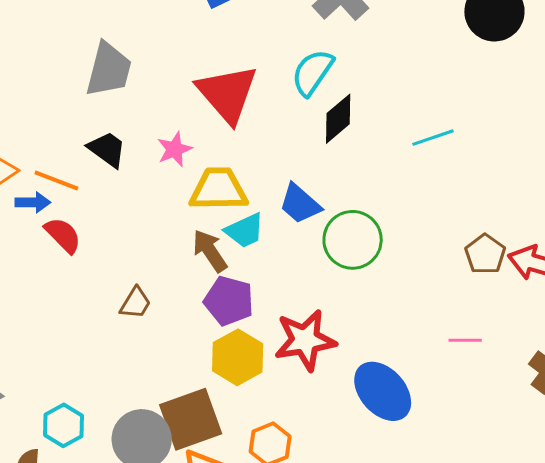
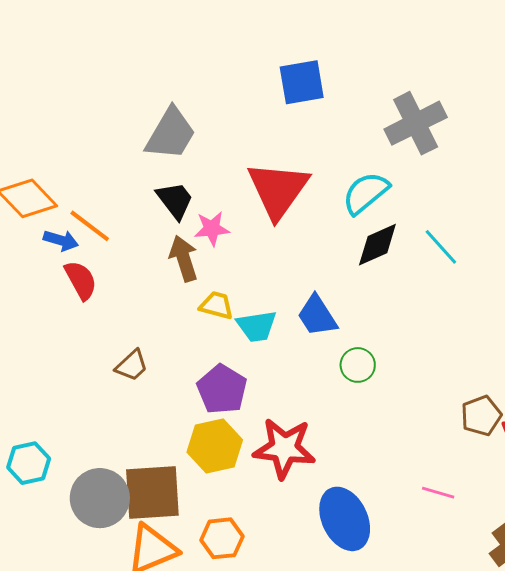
cyan line: (433, 138) -> (441, 247), moved, turned 51
black trapezoid: (107, 149) -> (175, 200), moved
yellow trapezoid: (219, 189) -> (216, 305), moved, size x0.6
green circle: (353, 240) -> (358, 365), size x0.6
brown arrow: (210, 251) -> (184, 258), moved

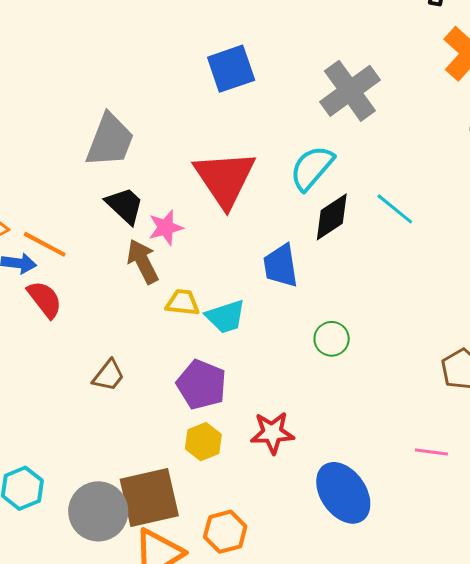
blue trapezoid: (317, 316) -> (281, 266), moved, turned 33
yellow hexagon: (215, 446) -> (203, 442), size x0.7
red star: (284, 448) -> (272, 433), size x0.7

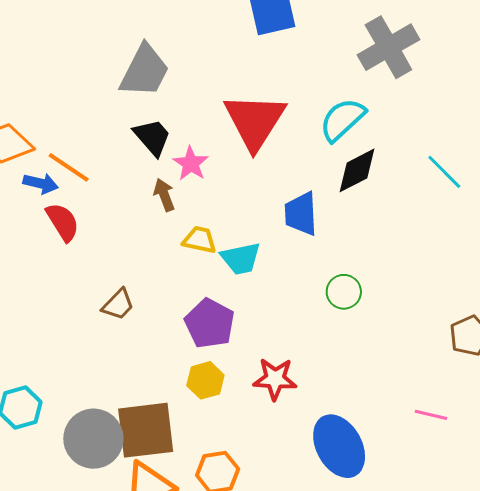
cyan line: (395, 209) -> (444, 172), moved
pink star: (166, 228) -> (191, 164), turned -30
brown arrow: (143, 261) -> (164, 195), size x0.7

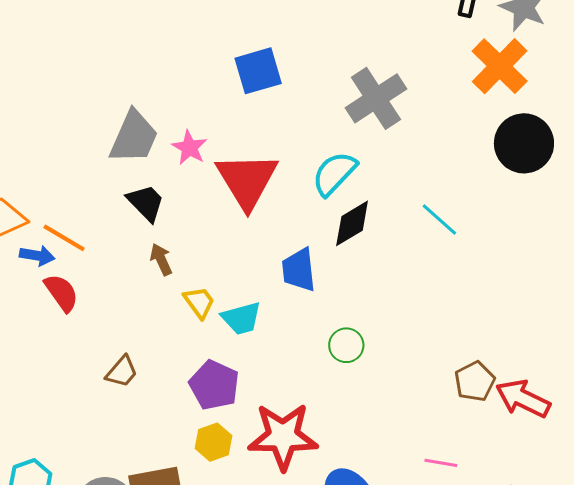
pink star: (191, 164) -> (189, 148), moved
yellow trapezoid: (200, 240) -> (199, 302), turned 45
red star: (275, 379) -> (283, 436), size x1.6

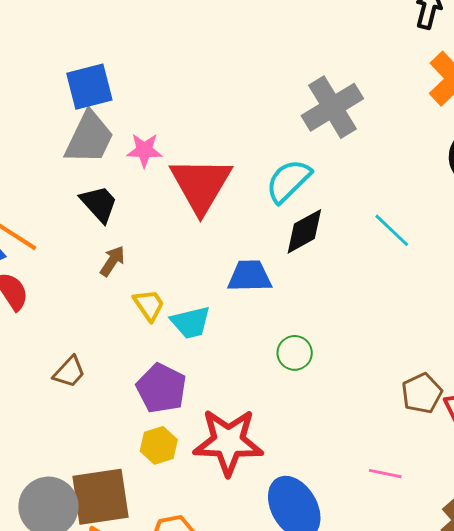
blue square: (258, 71) -> (89, 87), moved
pink star: (189, 148) -> (144, 150), turned -30
brown arrow: (161, 259) -> (112, 261), turned 56
blue trapezoid: (299, 270) -> (250, 276), turned 93

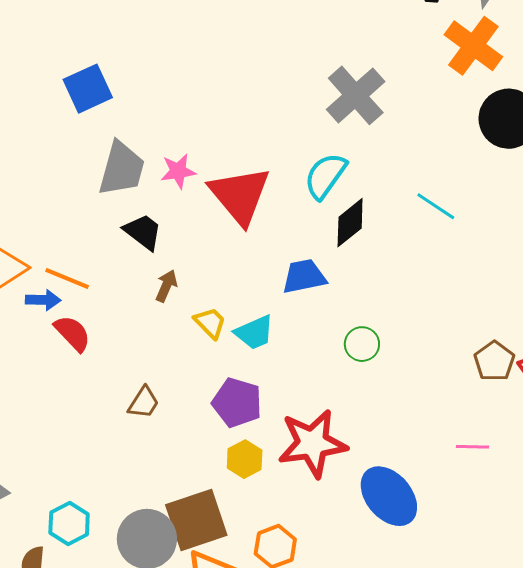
blue square: (89, 87) -> (88, 89), moved

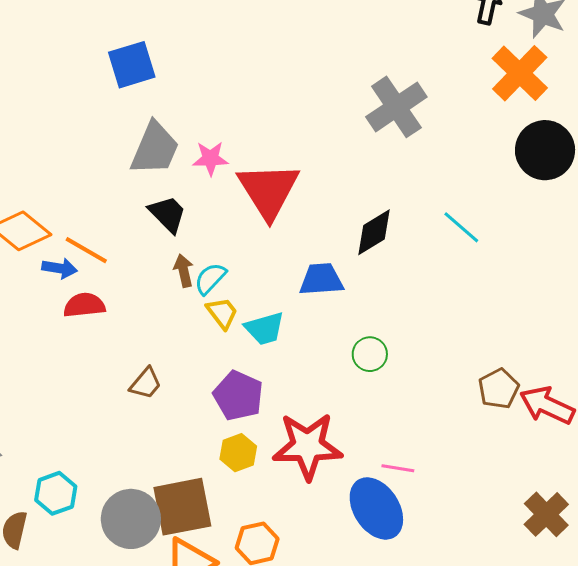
cyan semicircle: (325, 176) -> (210, 279), moved, size x0.7
brown arrow: (166, 286) -> (184, 271), turned -44
red semicircle: (73, 333) -> (84, 305), turned -60
pink line: (472, 447) -> (398, 468), moved

